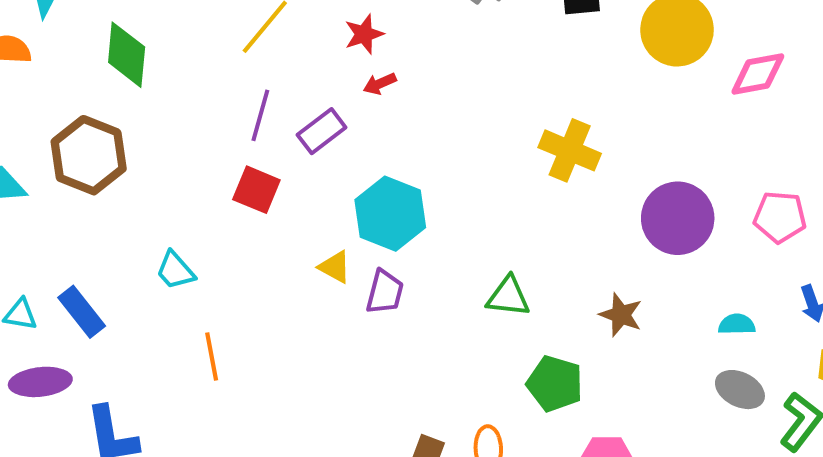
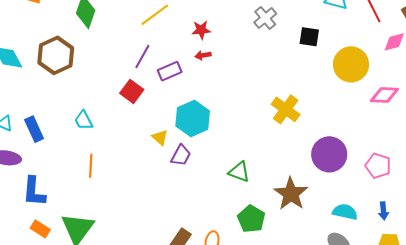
brown star: (621, 315) -> (291, 194), size x1.6
cyan semicircle: (737, 324) -> (345, 212), size x1.4

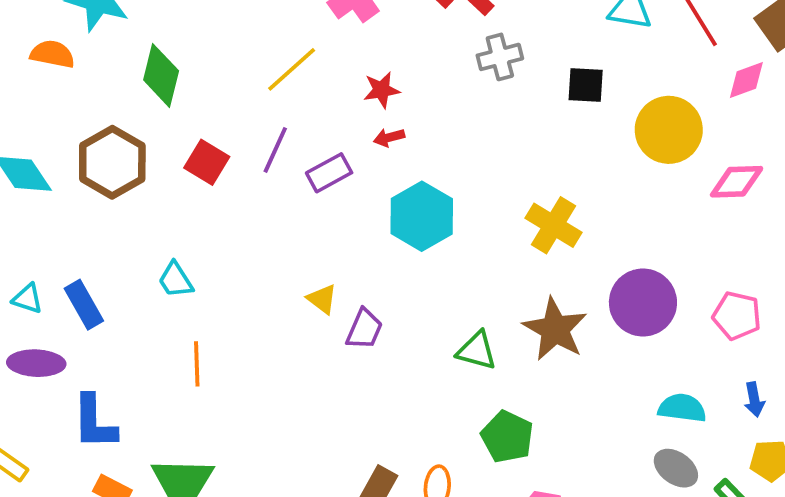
gray cross: (265, 18) -> (500, 57), turned 30
red square: (132, 91) -> (207, 162), moved
cyan hexagon: (193, 119) -> (422, 216), moved
brown star: (291, 194) -> (555, 329), moved

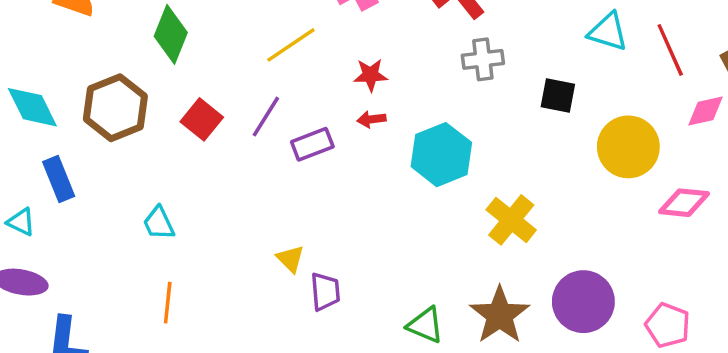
cyan hexagon: (422, 216) -> (441, 155), moved
blue rectangle: (84, 305) -> (59, 179), moved
purple trapezoid: (364, 329) -> (325, 291), turned -36

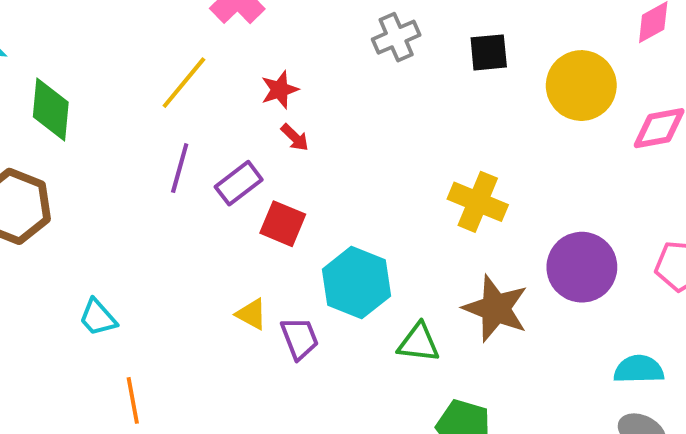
red square: (202, 119) -> (283, 224), moved
red arrow: (372, 119) -> (295, 137), turned -112
cyan hexagon: (441, 155) -> (356, 283), moved

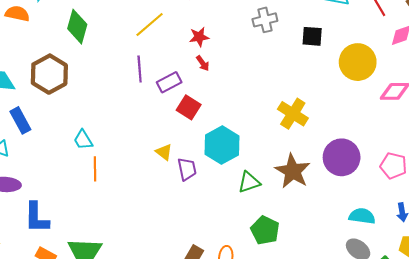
purple line: (180, 168) -> (140, 69), turned -30
green triangle: (419, 343) -> (249, 182), turned -35
orange line: (133, 400) -> (95, 169), moved

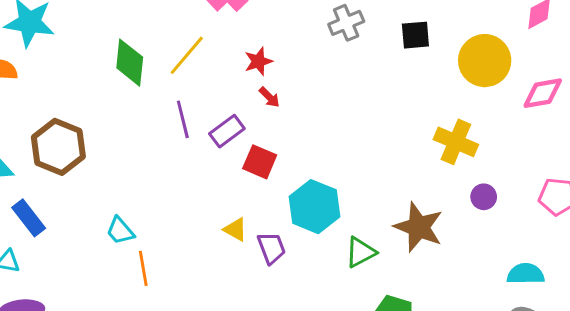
green diamond: (77, 27) -> (130, 63), moved
yellow cross: (293, 114) -> (456, 142), moved
purple circle: (342, 157) -> (484, 197), size x0.5

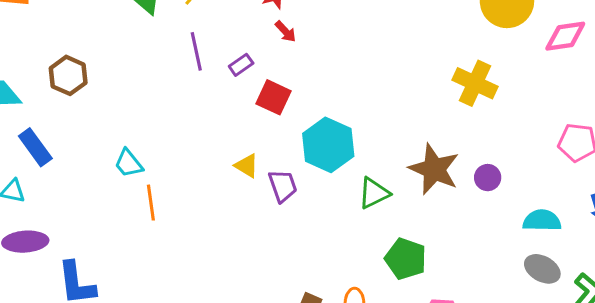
purple rectangle: (227, 131) -> (241, 65), size x0.7
brown hexagon: (58, 147) -> (68, 75), size x0.7
purple circle: (484, 197) -> (488, 178), moved

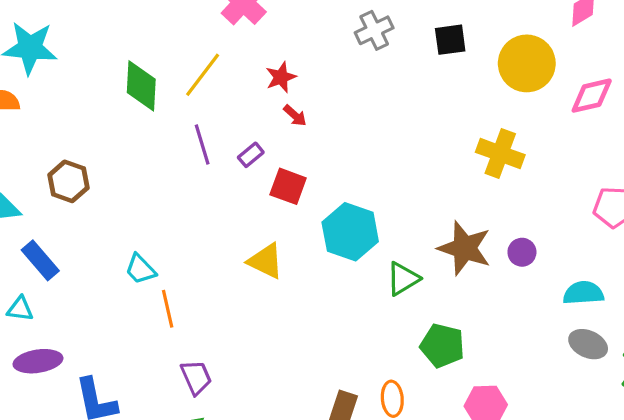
yellow triangle: (247, 166) -> (266, 261), size x1.4
purple trapezoid: (283, 186) -> (196, 377), moved

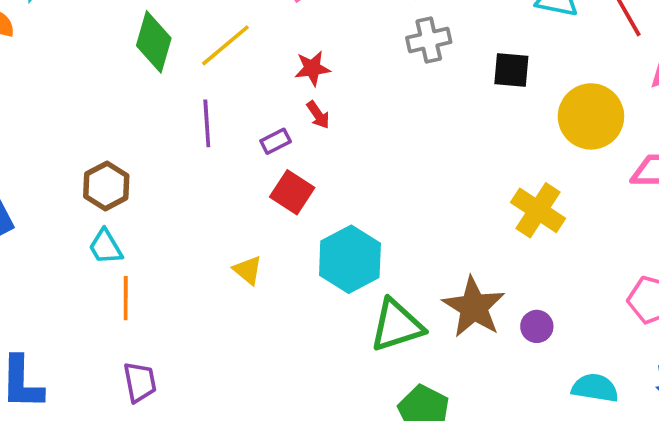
purple rectangle: (251, 155) -> (276, 141), moved
brown hexagon: (68, 181) -> (106, 186), moved
yellow triangle: (266, 261) -> (248, 270), size x0.7
green triangle: (403, 279) -> (397, 325), size x1.4

